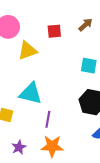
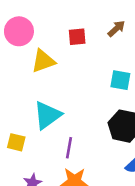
cyan triangle: (31, 94) -> (47, 115), turned -50

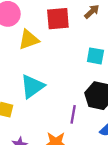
red square: (77, 37) -> (58, 19), size x1.5
purple line: (69, 148) -> (73, 114), moved

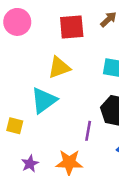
yellow triangle: (29, 40) -> (59, 68), moved

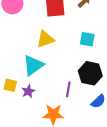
purple star: (30, 164) -> (28, 91), moved

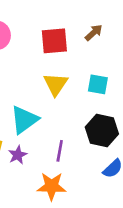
yellow triangle: (45, 39) -> (56, 84), moved, turned -36
purple line: (68, 89) -> (60, 151), moved

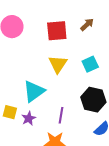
cyan square: (98, 84) -> (90, 64), turned -35

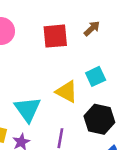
yellow triangle: (58, 64) -> (67, 92), moved, turned -36
cyan triangle: (34, 91) -> (28, 109), turned -30

